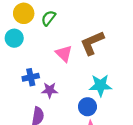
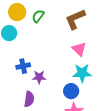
brown L-shape: (92, 43) -> (75, 19), moved
pink triangle: (64, 54) -> (79, 49), moved

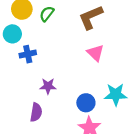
blue cross: (23, 66) -> (28, 54), moved
cyan star: (82, 73) -> (116, 94), moved

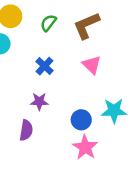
green semicircle: (47, 14) -> (48, 23), moved
blue cross: (28, 54) -> (45, 66), moved, turned -35

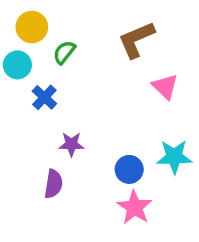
green semicircle: (48, 23) -> (64, 52), moved
pink triangle: (92, 65) -> (165, 87), moved
blue cross: (45, 66) -> (44, 97), moved

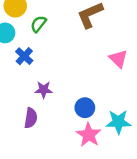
pink triangle: (165, 87) -> (118, 59), moved
cyan star: (174, 157) -> (118, 122), moved

